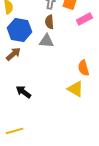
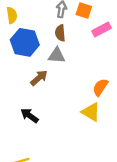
brown arrow: (13, 54) -> (39, 78), moved
orange semicircle: (83, 68) -> (100, 87), turned 49

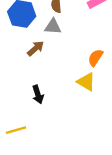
black arrow: (30, 116) -> (38, 94), moved, turned -144

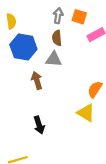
brown arrow: (36, 48) -> (37, 80), turned -66

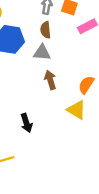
brown arrow: (37, 80) -> (50, 80), moved

